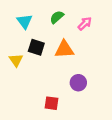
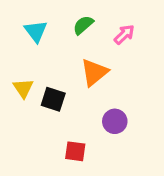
black square: (36, 47) -> (53, 99), moved
orange triangle: (64, 49) -> (94, 72), turned -36

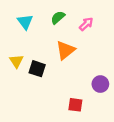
purple circle: (115, 121) -> (100, 84), moved
red square: (75, 151) -> (75, 105), moved

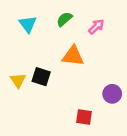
orange triangle: (65, 50) -> (73, 56), turned 45
yellow triangle: (16, 61) -> (18, 80), moved

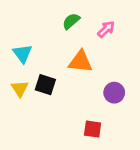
cyan triangle: (28, 24) -> (22, 54), moved
purple circle: (112, 94) -> (114, 93), moved

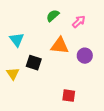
yellow triangle: (20, 89) -> (13, 74), moved
purple circle: (114, 93) -> (85, 56), moved

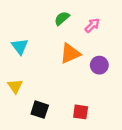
orange triangle: (60, 46) -> (70, 53), turned -30
black square: (34, 63) -> (40, 110), moved

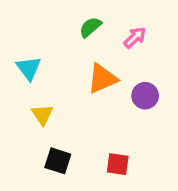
yellow triangle: (15, 86) -> (42, 115), moved

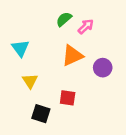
pink arrow: (135, 37) -> (86, 26), moved
red square: (118, 164) -> (68, 98), moved

